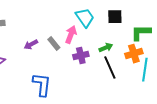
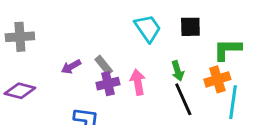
pink arrow: (71, 35) -> (138, 82), moved, turned -30
green arrow: (106, 48) -> (178, 71), turned 96
purple cross: (81, 56) -> (108, 84), moved

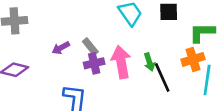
green arrow: (178, 71) -> (149, 62), moved
pink arrow: (138, 82) -> (121, 62), size x1.4

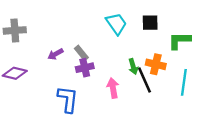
orange cross: (193, 59) -> (156, 64), moved, turned 30
pink arrow: (121, 62) -> (113, 88), moved, size x0.7

